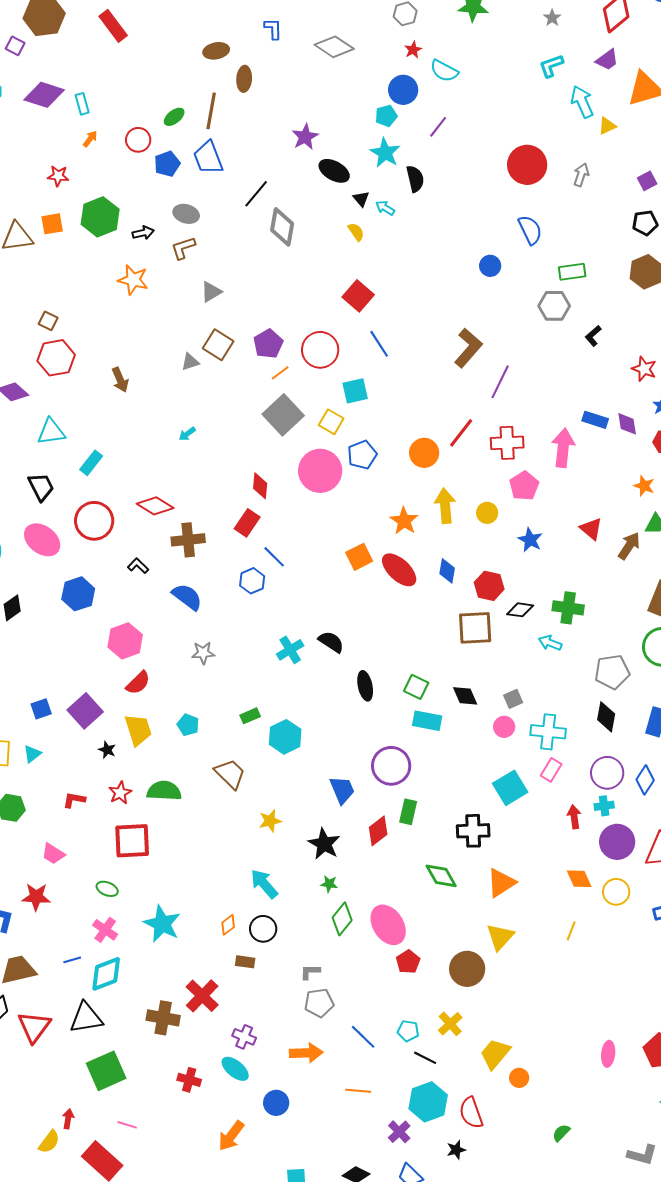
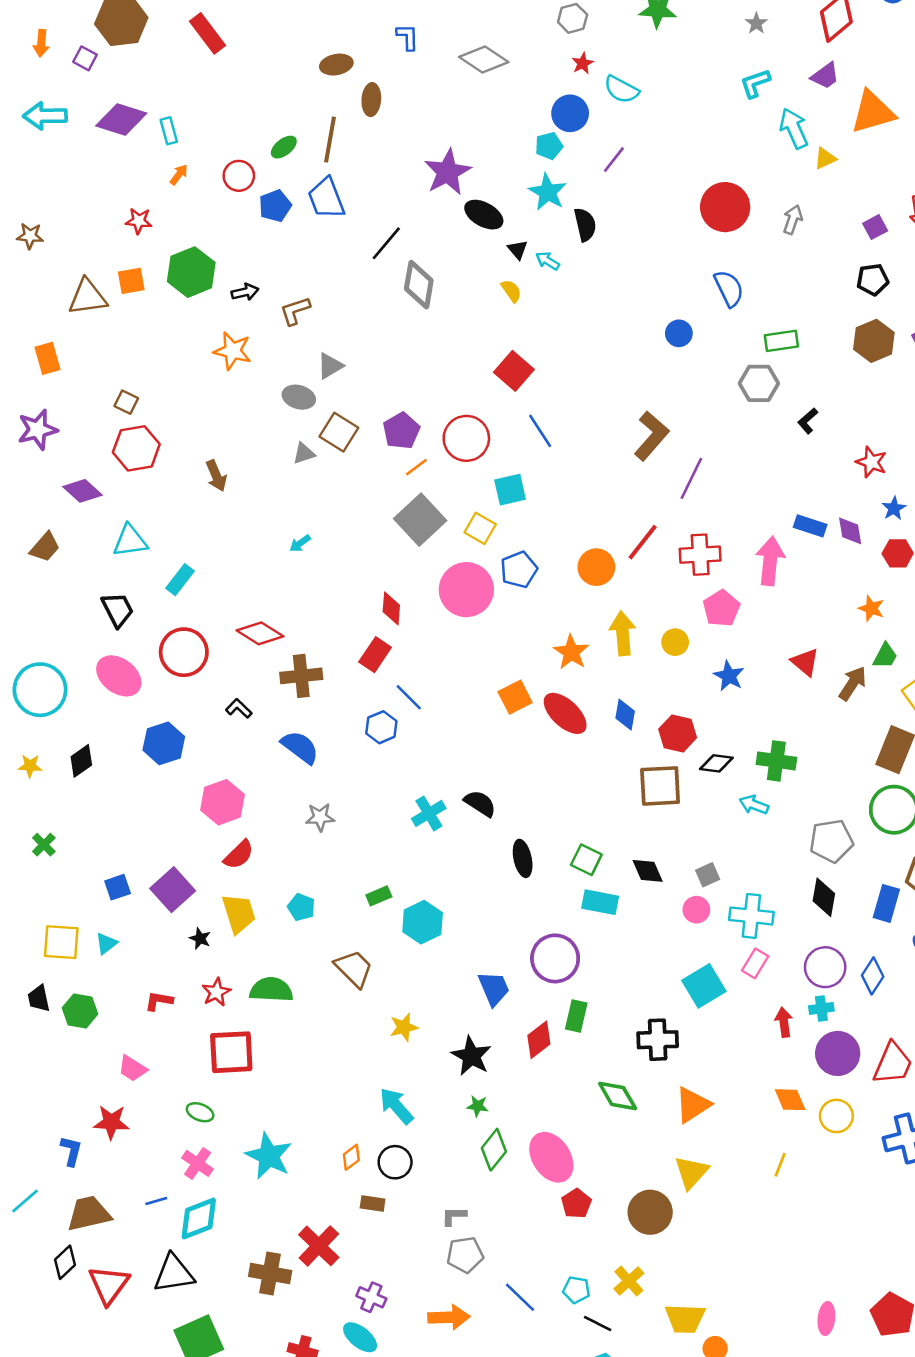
purple star: (305, 137) -> (448, 172), size x1.4
gray ellipse: (186, 214) -> (299, 397), moved
yellow trapezoid: (495, 1054) -> (685, 1319), turned -128

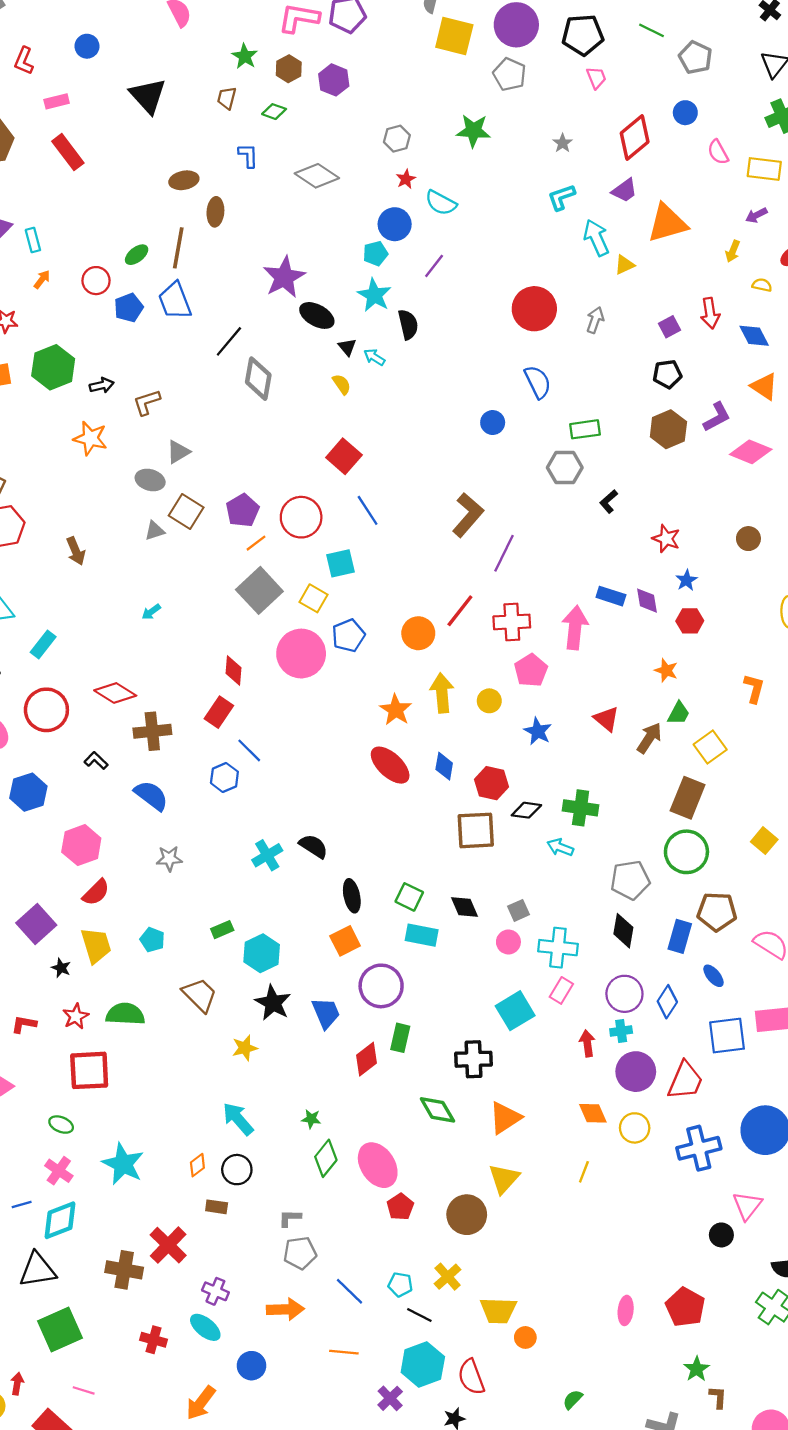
orange square: (515, 697) -> (345, 941), moved
black star: (471, 1056) -> (273, 1003), moved

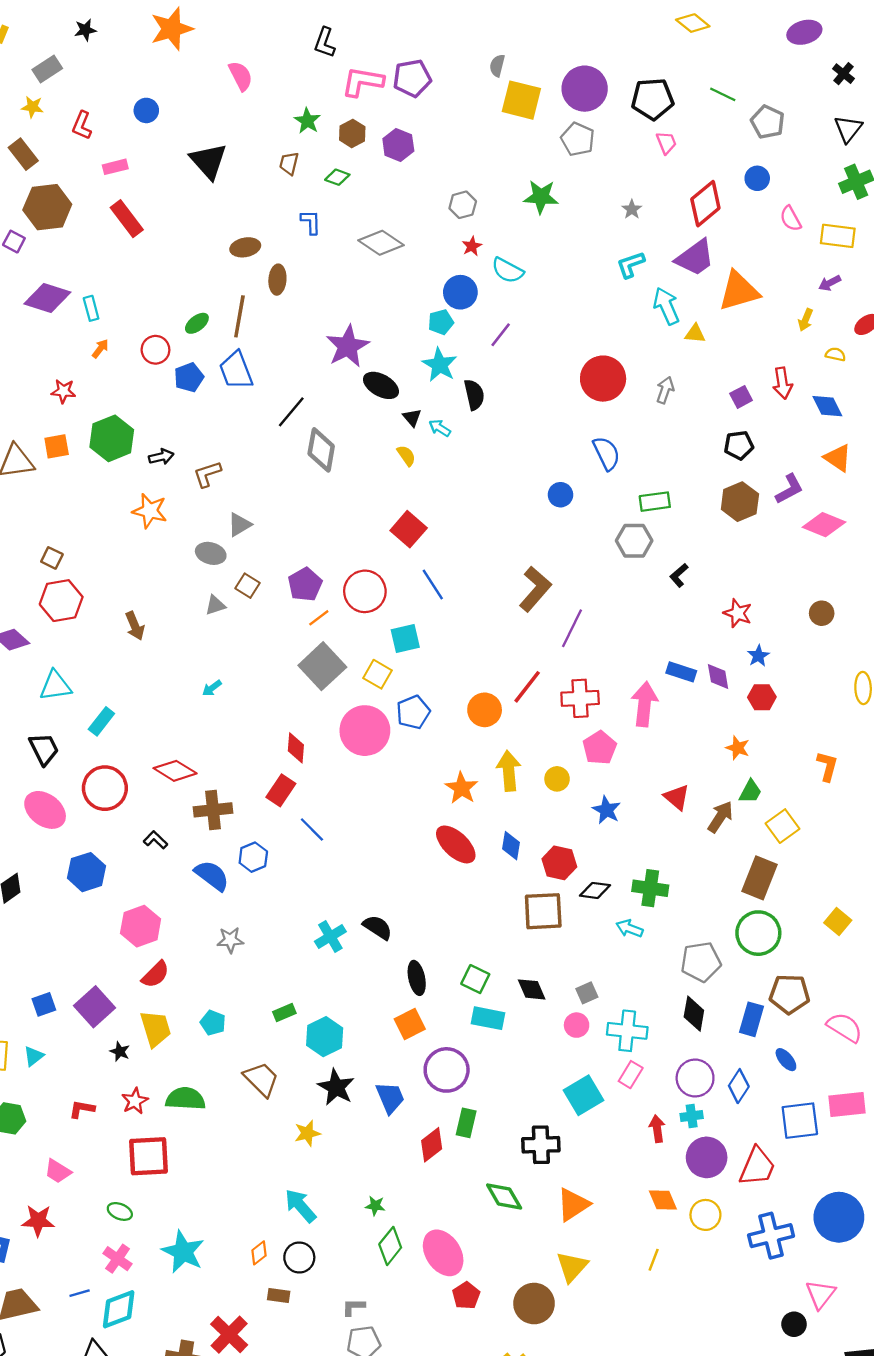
purple trapezoid: (624, 190) -> (695, 258), size x1.5
yellow triangle: (624, 265) -> (695, 334), turned 30
brown square: (186, 512) -> (248, 586), size x0.7
blue hexagon: (224, 777) -> (253, 857), moved

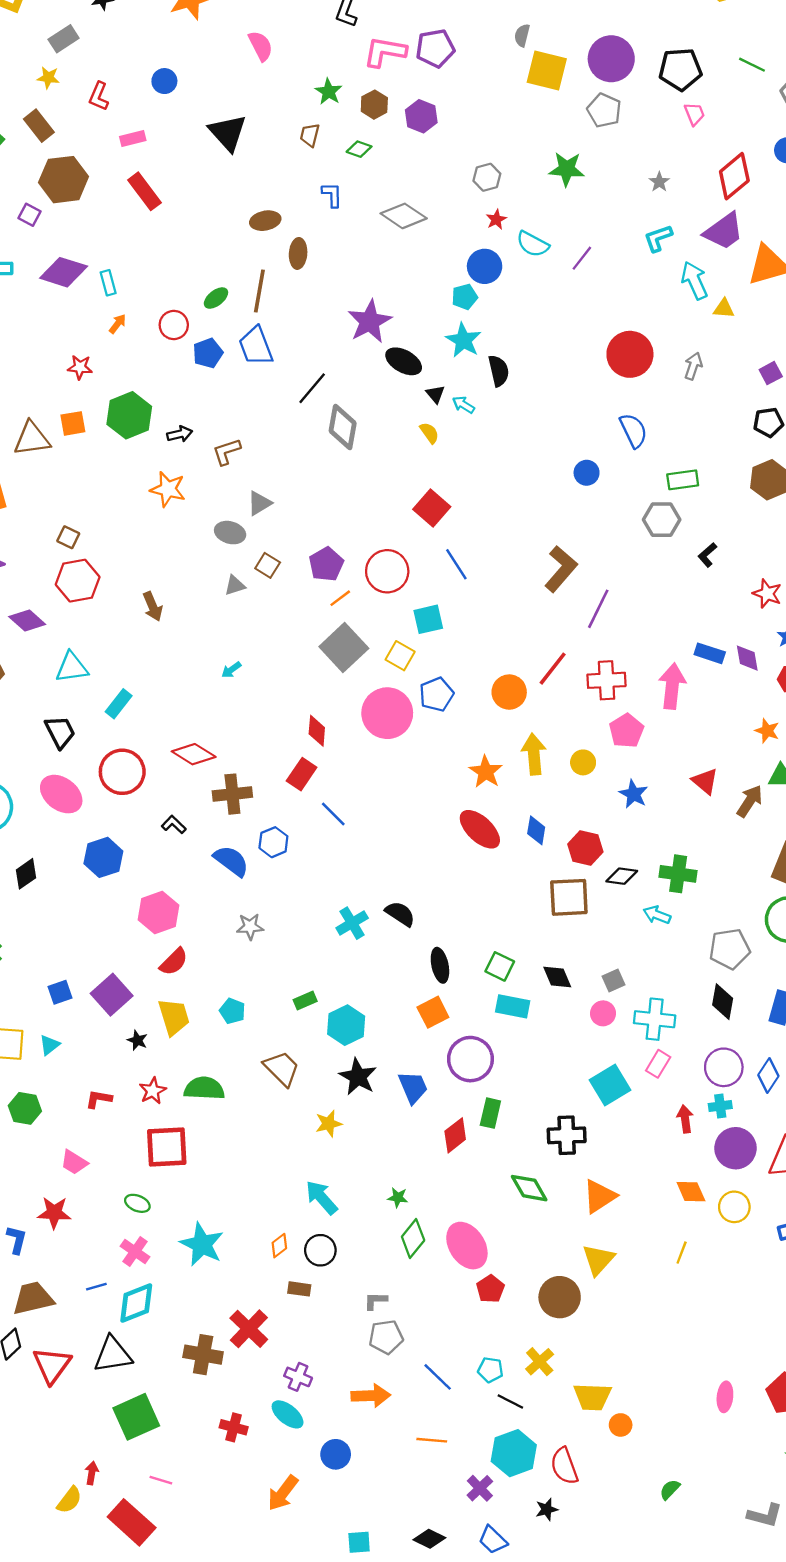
purple line: (501, 335) -> (582, 258), moved

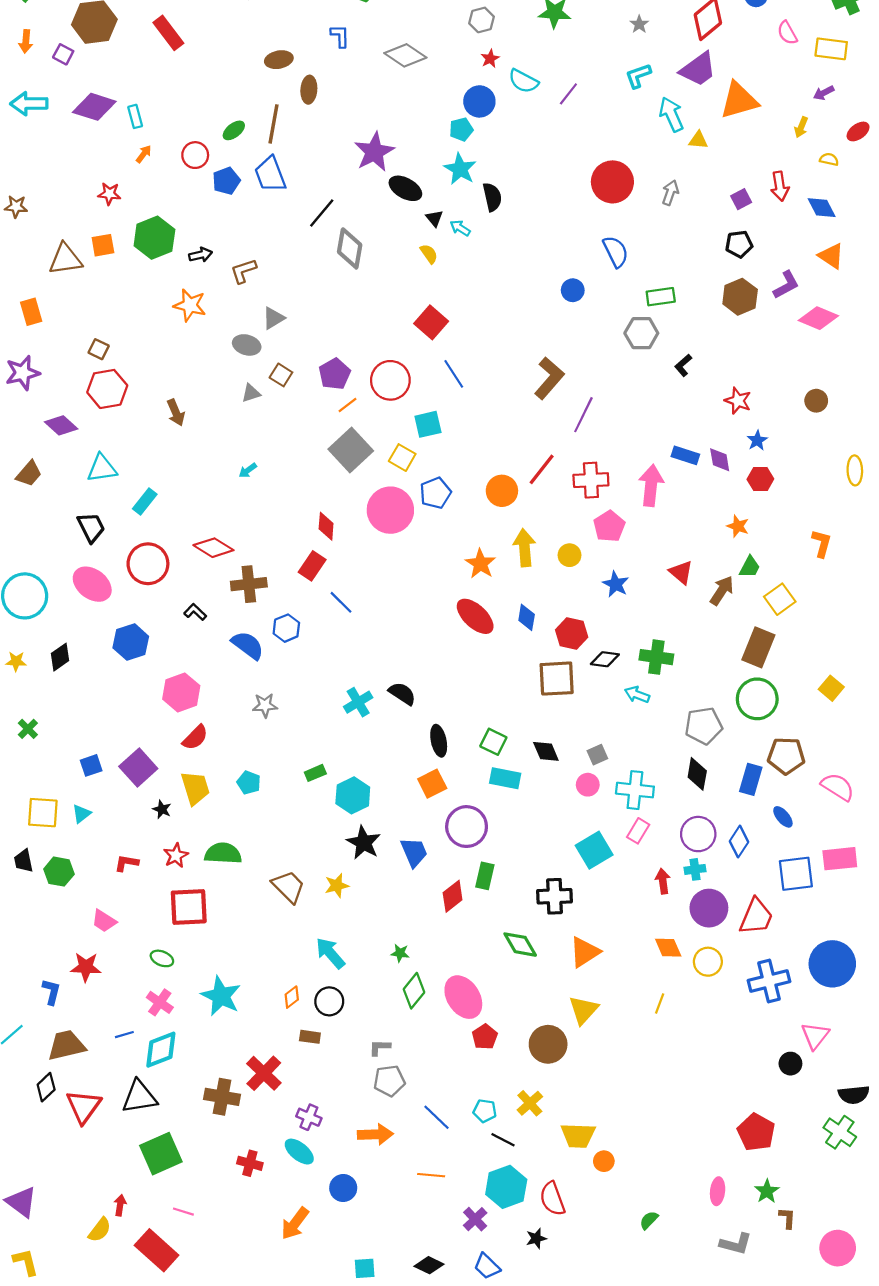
brown trapezoid: (282, 1068) -> (288, 887), moved
pink ellipse: (725, 1397) -> (718, 1191), moved

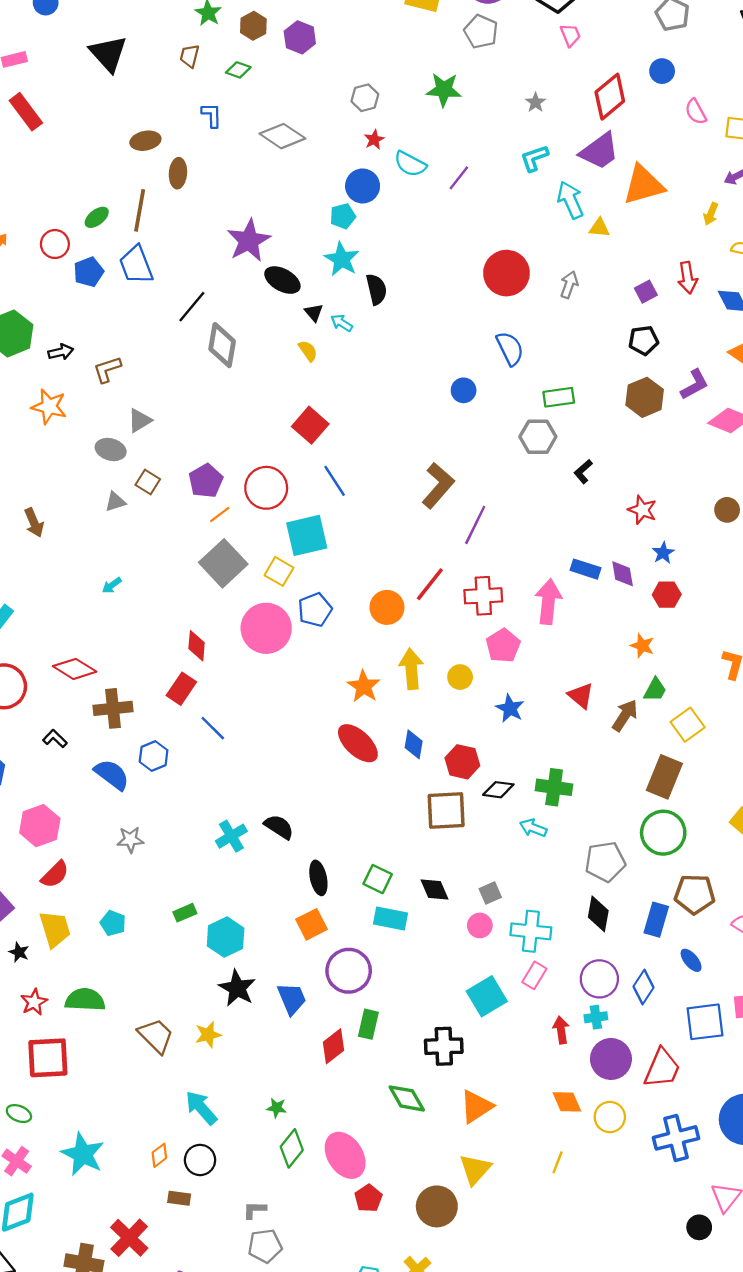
cyan square: (428, 424) -> (307, 535), size x1.4

